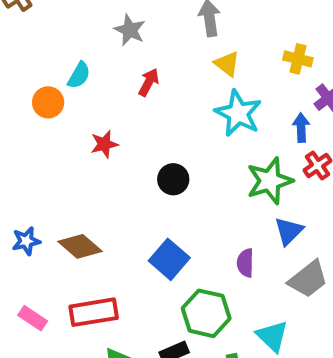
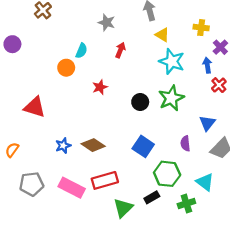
green star: (270, 181) -> (171, 98), moved
pink rectangle: (33, 318) -> (72, 188), size x1.6

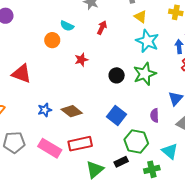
cyan semicircle: (81, 51) -> (67, 26), turned 88

